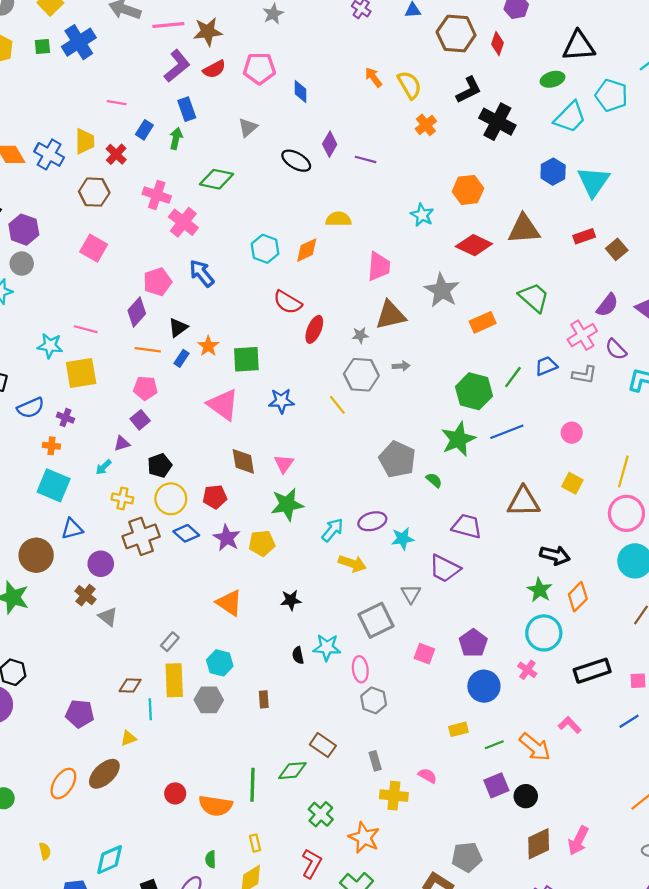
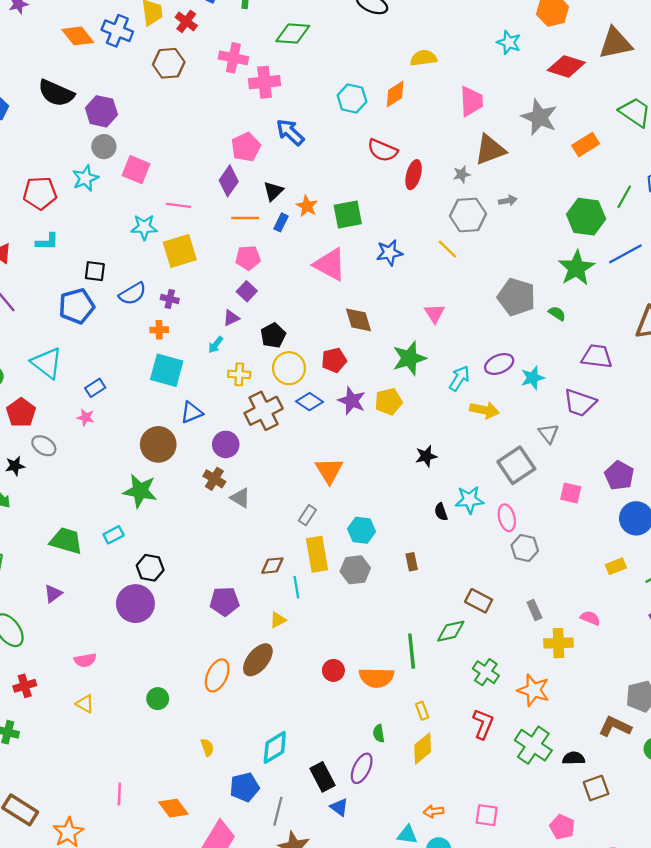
pink cross: (183, 222) -> (264, 82), turned -36
pink square: (94, 248) -> (136, 170), moved
pink triangle: (284, 464) -> (435, 313), moved
orange triangle: (229, 603) -> (329, 471), moved, turned 32

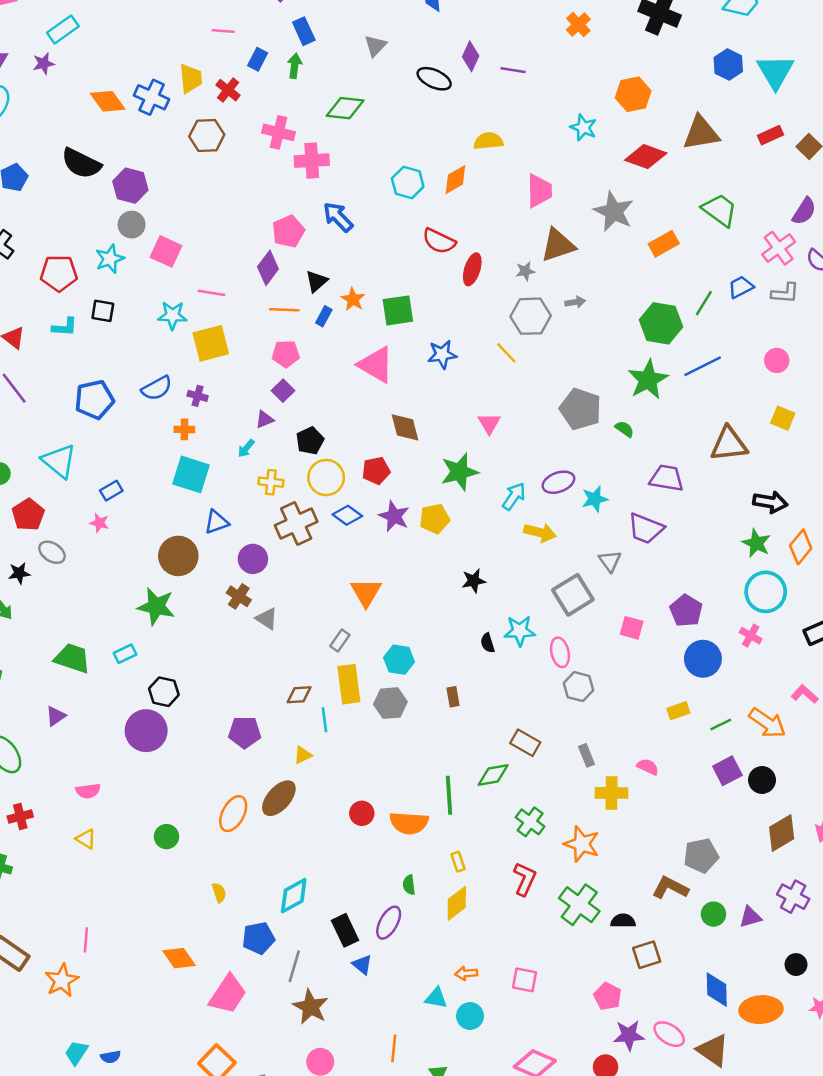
black square: (95, 271) -> (103, 311), moved
pink line: (119, 794) -> (86, 940), moved

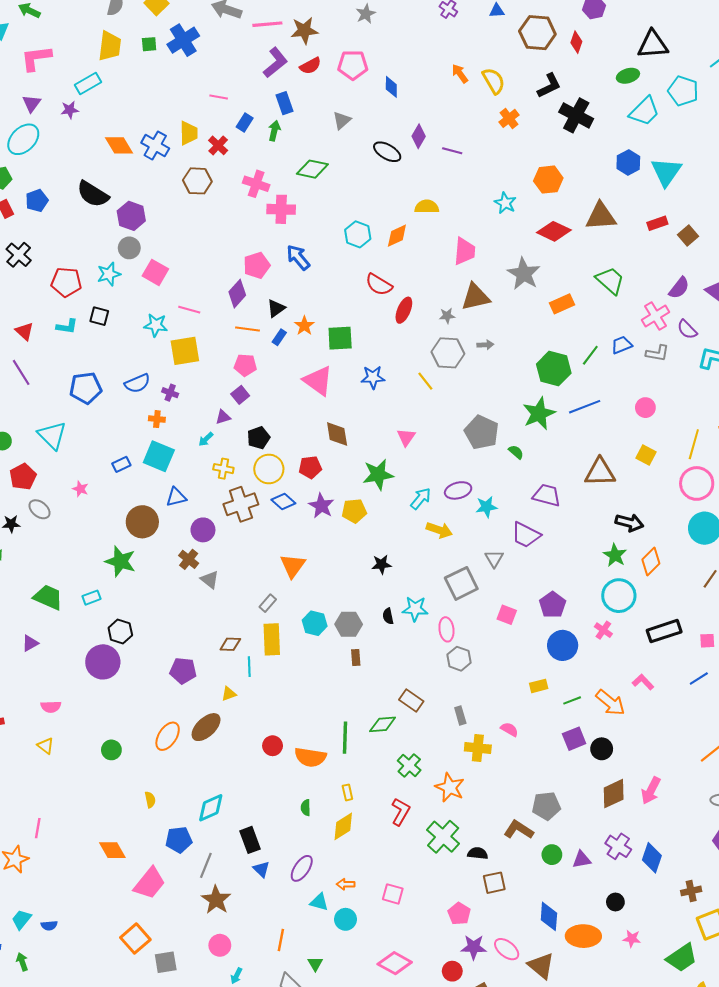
blue rectangle: (111, 491) -> (121, 464), moved
gray hexagon: (390, 703) -> (349, 624), moved
purple ellipse: (389, 923) -> (302, 868), moved

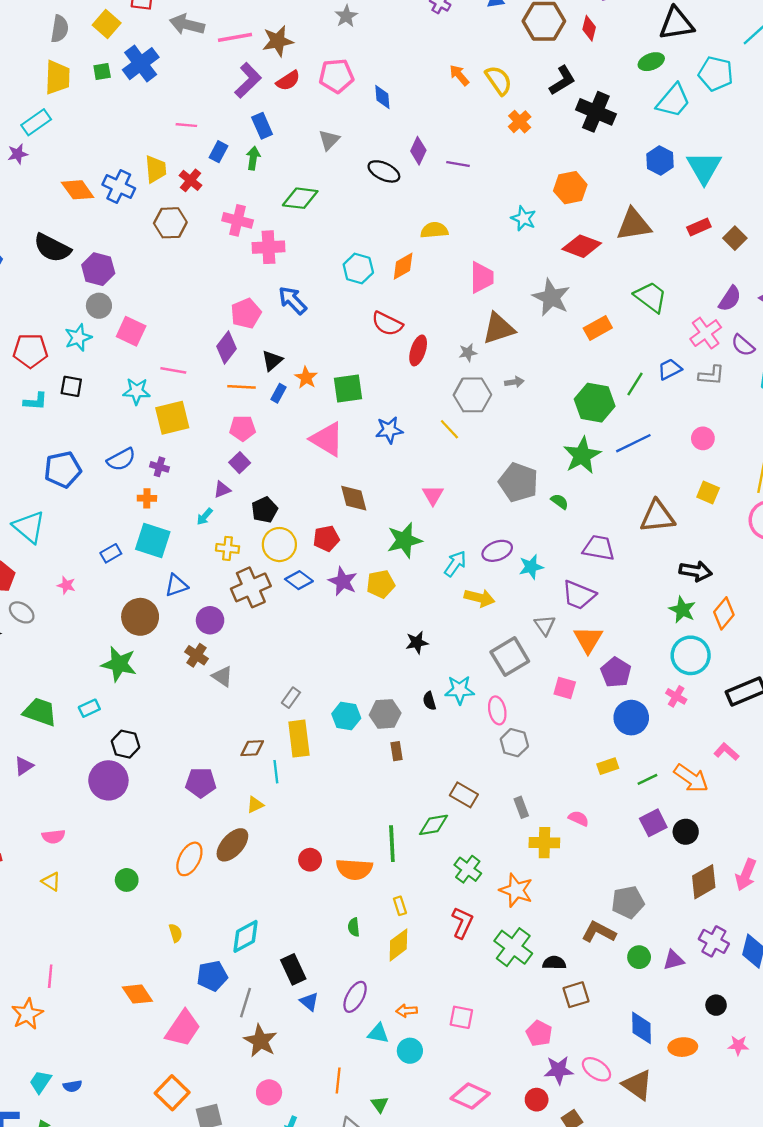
orange triangle: (293, 566) -> (588, 639), moved
orange ellipse: (583, 936) -> (683, 1047), size x0.7

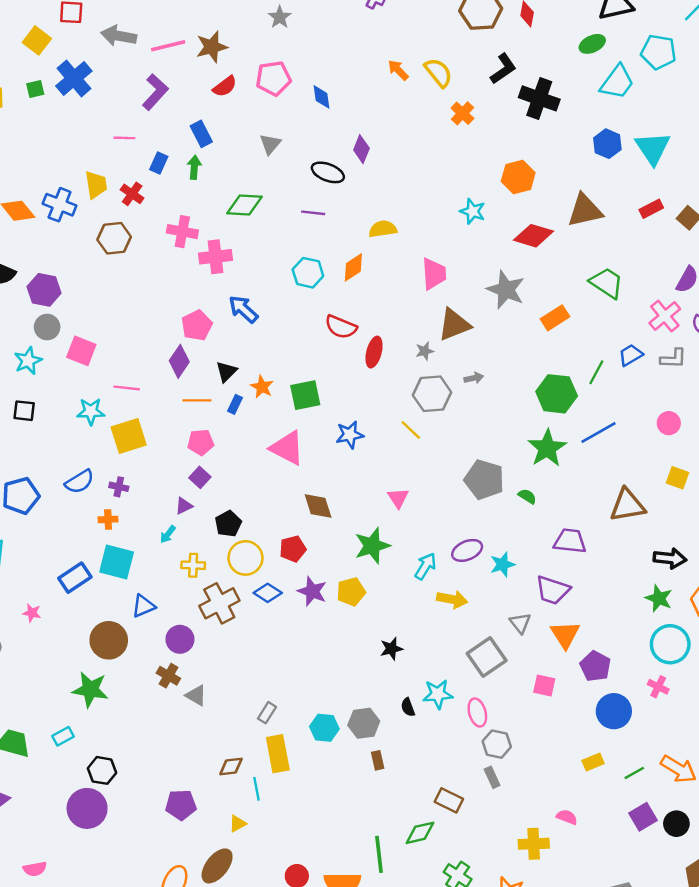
purple L-shape: (248, 80) -> (155, 92), moved
purple line: (458, 164) -> (313, 213), moved
blue rectangle: (111, 553) -> (75, 578), size x1.5
gray rectangle: (521, 807) -> (492, 777), moved

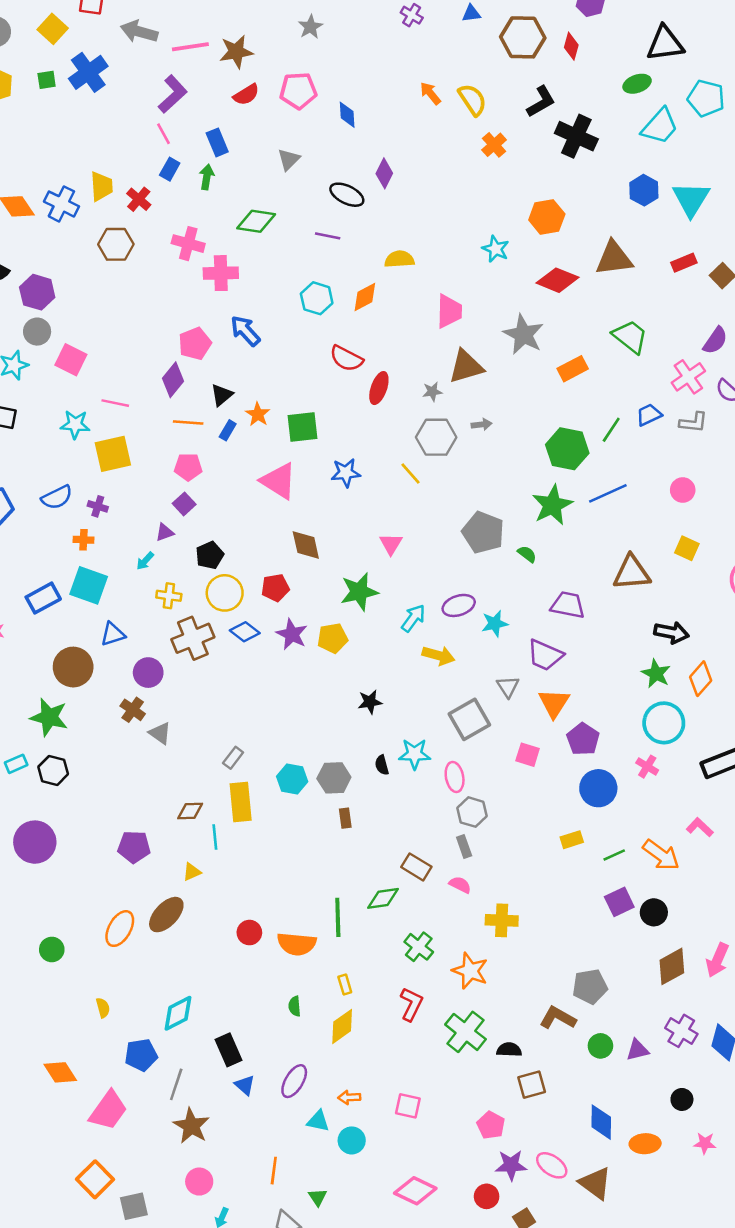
pink line: (124, 138) -> (164, 134), moved, turned 55
black hexagon: (102, 770) -> (53, 770), moved
pink semicircle: (567, 817) -> (460, 885), moved

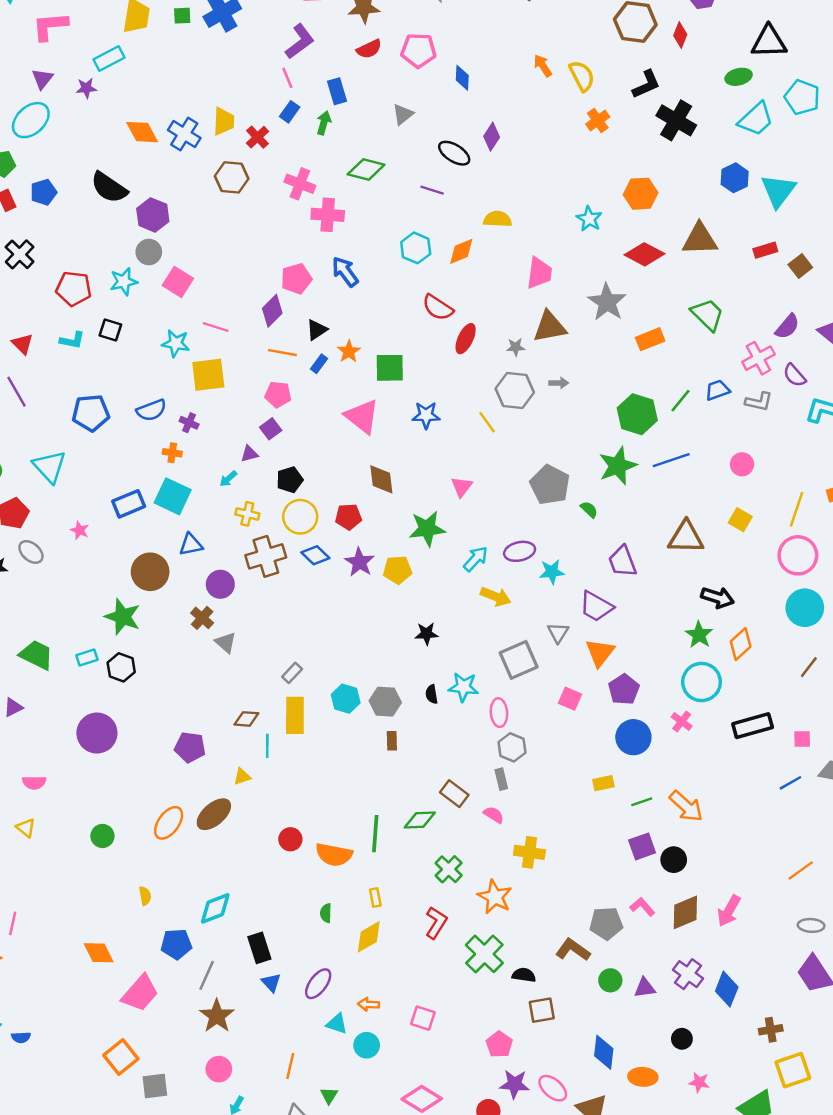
purple trapezoid: (568, 605) -> (623, 561), turned -128
pink L-shape: (700, 827) -> (642, 907), moved

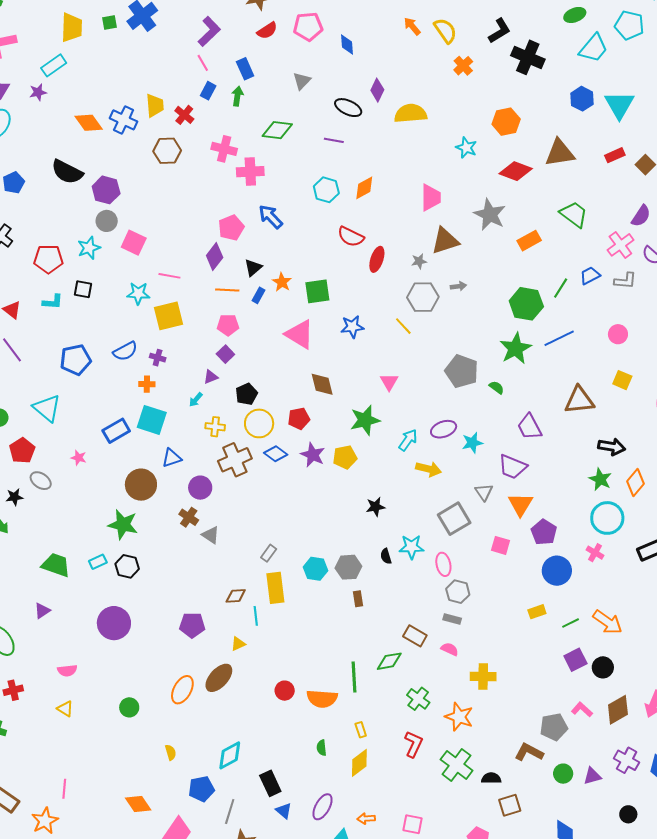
yellow semicircle: (497, 219) -> (411, 113), moved, size x1.4
gray rectangle: (501, 779) -> (452, 619), turned -54

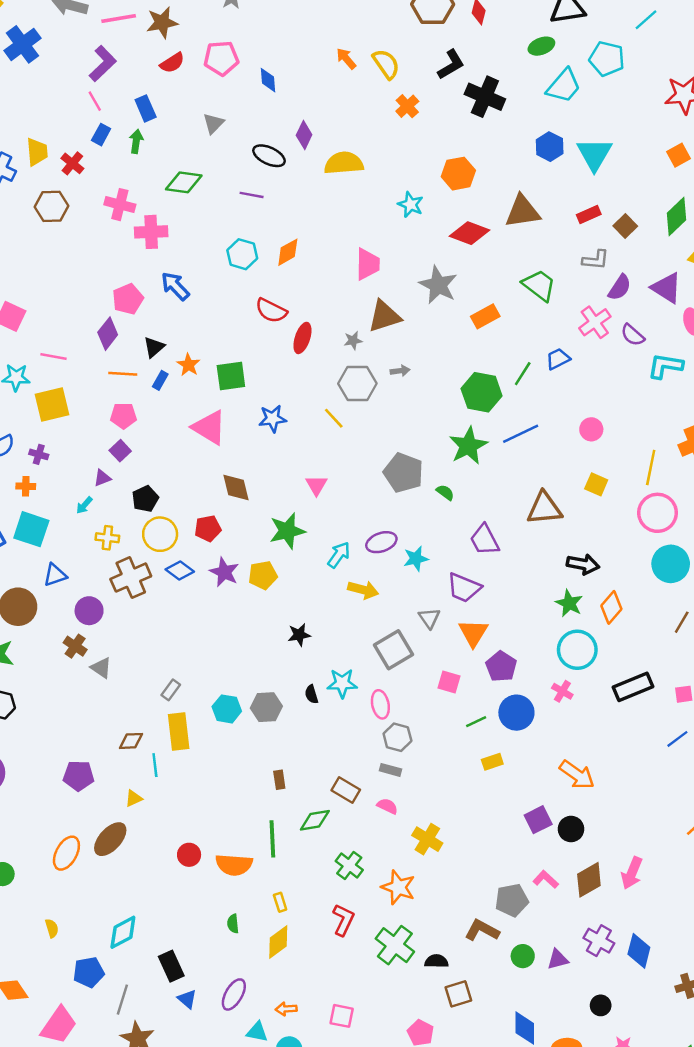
gray L-shape: (625, 281) -> (596, 260), moved
brown rectangle: (358, 599) -> (279, 780), moved
green line: (571, 623) -> (476, 722), moved
yellow cross: (483, 676) -> (427, 839), turned 30

